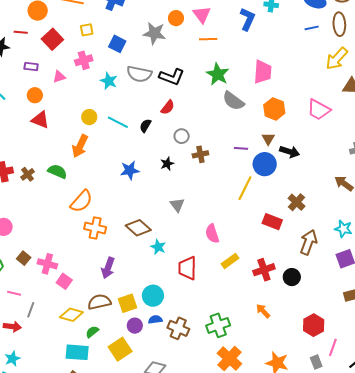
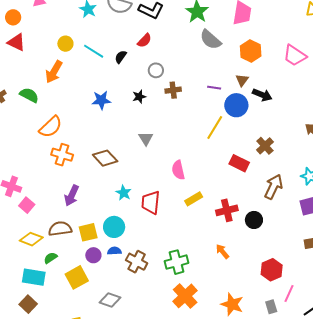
cyan star: (158, 247) -> (124, 193), moved

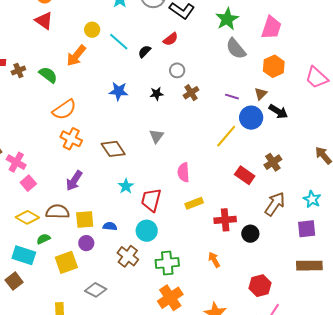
brown cross: (173, 90) -> (191, 93), turned -35
cyan circle: (114, 227) -> (147, 231), moved
blue semicircle: (114, 251) -> (110, 226), moved

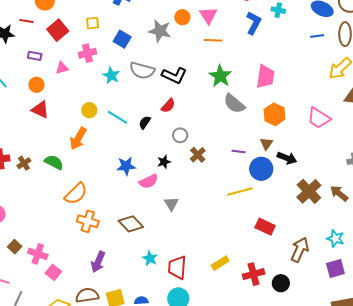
yellow line: (226, 136) -> (240, 191), turned 45
brown cross: (273, 162) -> (309, 191), moved, size x1.4
pink semicircle: (183, 172) -> (149, 181), moved, turned -102

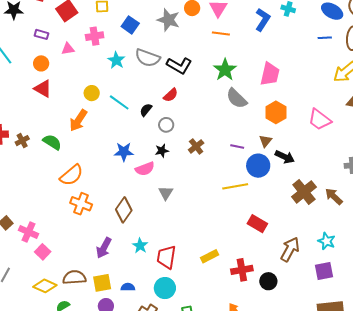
gray circle: (180, 135) -> (166, 125), moved
brown diamond: (131, 224) -> (124, 210), turned 75
purple arrow: (98, 262) -> (104, 248), moved

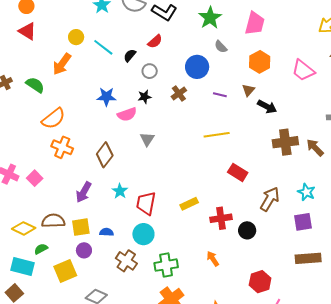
gray semicircle: (237, 98) -> (221, 47), size x0.6
blue circle: (258, 166) -> (197, 67), moved
brown cross: (304, 192) -> (285, 142), turned 30
pink square: (43, 252) -> (35, 178), moved

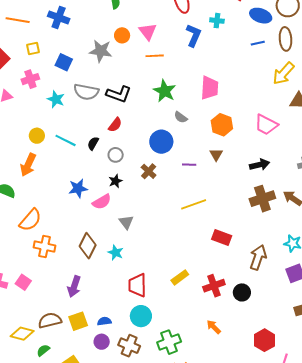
black arrow: (267, 107) -> (260, 165), moved, turned -30
cyan star: (120, 191) -> (116, 253), moved
purple circle: (84, 250) -> (102, 342), moved

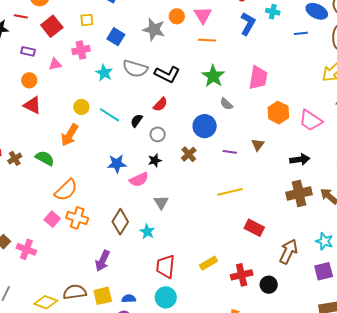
blue line: (258, 43) -> (301, 33), moved
orange hexagon: (222, 125) -> (278, 113), moved
pink square: (23, 282) -> (52, 219), moved

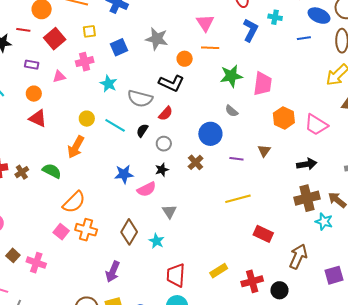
orange circle: (177, 16) -> (185, 59), moved
blue square: (116, 37) -> (119, 47), turned 36
gray semicircle: (135, 69) -> (140, 98), moved
green star: (213, 76) -> (231, 76), moved, turned 30
cyan star: (324, 241) -> (324, 222), moved

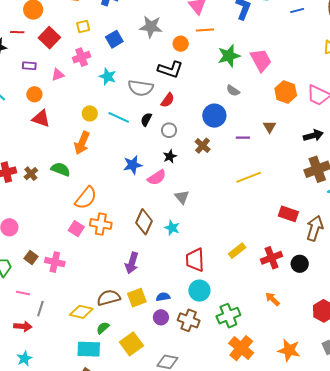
pink trapezoid: (263, 84) -> (261, 60), turned -30
red rectangle: (263, 234) -> (288, 214), moved

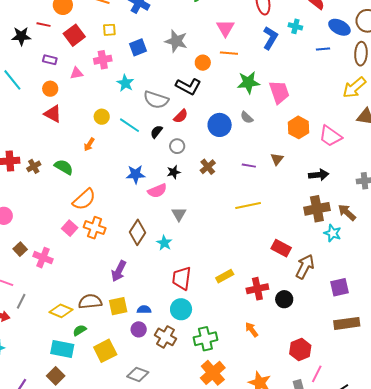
blue circle: (214, 116) -> (220, 125), moved
orange arrow: (82, 143) -> (89, 144), size x0.6

